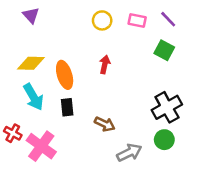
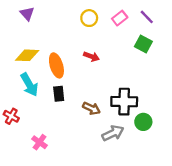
pink rectangle: (137, 20) -> (120, 18), turned -49
red arrow: (105, 65) -> (91, 56), turned 98
black cross: (167, 107) -> (124, 102), moved, turned 30
pink cross: (41, 146) -> (40, 142), moved, size x0.6

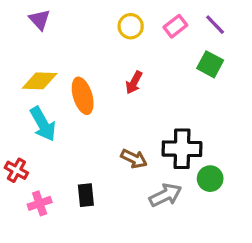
red arrow: (91, 56) -> (134, 83), turned 98
black rectangle: (59, 94) -> (86, 195), moved
pink cross: (40, 142) -> (40, 203), moved, turned 35

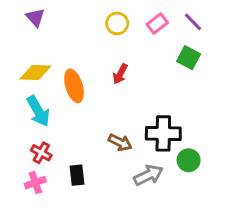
red cross: (16, 170) -> (41, 153), moved

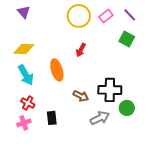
yellow circle: (117, 23) -> (79, 16), size x1.5
orange ellipse: (74, 86) -> (57, 70), moved

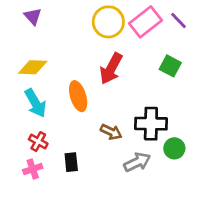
pink rectangle: (106, 16) -> (145, 22), size x1.6
green square: (127, 39) -> (170, 66), moved
red arrow: (81, 50) -> (111, 69), size x1.6

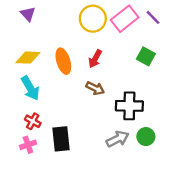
red arrow: (111, 69) -> (95, 59), size x0.7
orange ellipse: (78, 96) -> (63, 61), moved
brown arrow: (111, 132) -> (95, 88), moved
green circle: (174, 148) -> (146, 137), moved
black rectangle: (71, 162) -> (61, 139), size x1.5

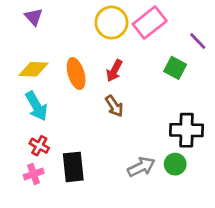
purple line: (153, 17) -> (198, 41), moved
brown arrow: (95, 88) -> (114, 106), turned 30
black cross: (129, 106) -> (187, 130), moved

